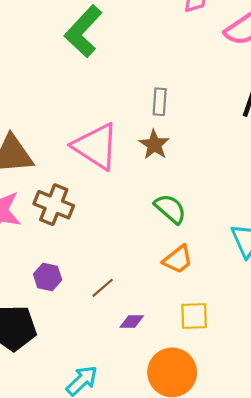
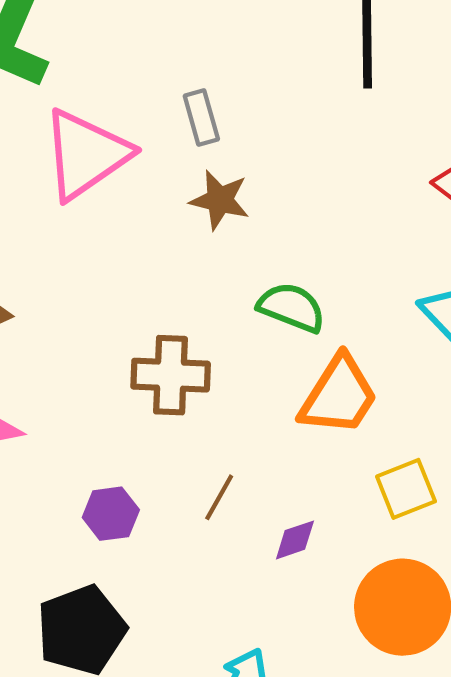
pink triangle: (96, 146) -> (86, 154), moved, turned -48
brown cross: (54, 205) -> (171, 375), moved
orange trapezoid: (178, 259) -> (339, 396), size x1.4

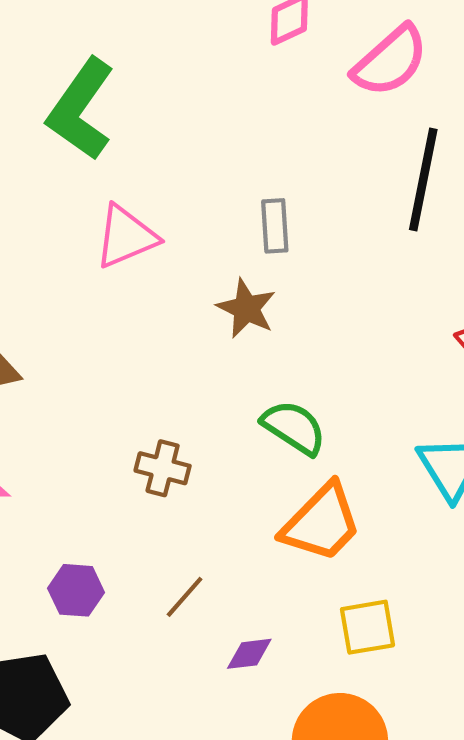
gray rectangle: (201, 118) -> (275, 226), moved
pink triangle: (86, 154) -> (126, 237), size x0.7
brown cross: (171, 375) -> (163, 468), size x0.7

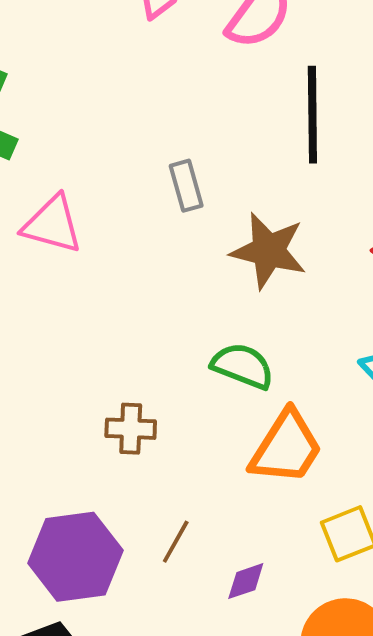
pink triangle: (126, 237) -> (52, 224), turned 50
brown star: (246, 308) -> (268, 251), moved, size x1.4
purple hexagon: (76, 590) -> (75, 557), size x1.8

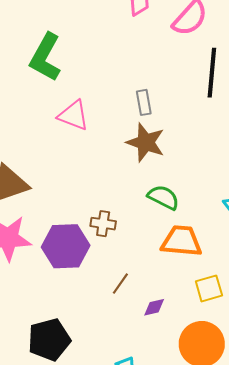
brown star: (268, 251) -> (146, 142), moved
orange trapezoid: (286, 448) -> (182, 241), turned -123
purple hexagon: (75, 557) -> (66, 246), moved

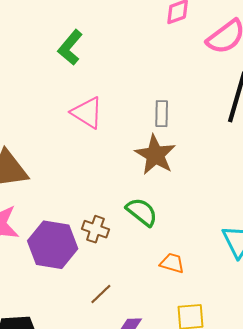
green L-shape: (45, 57) -> (70, 47), size x0.7
green semicircle: (163, 197) -> (142, 212), moved
orange trapezoid: (182, 241) -> (172, 263), size x0.6

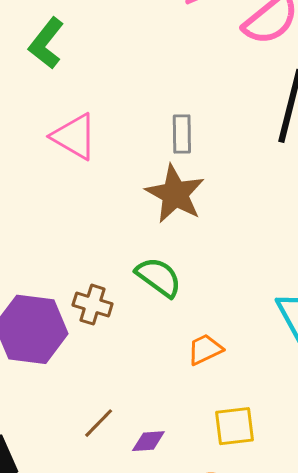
orange trapezoid: (172, 263) -> (205, 349), turned -40
brown line: (101, 294) -> (99, 423), moved

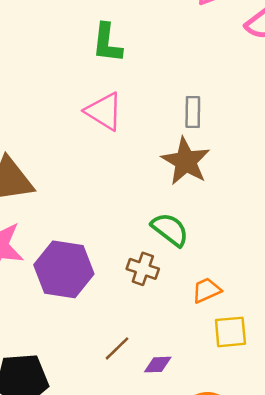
green L-shape: (46, 43) -> (107, 43), moved, turned -33
brown cross: (93, 305) -> (143, 269), moved
yellow square: (234, 426) -> (230, 332), moved

